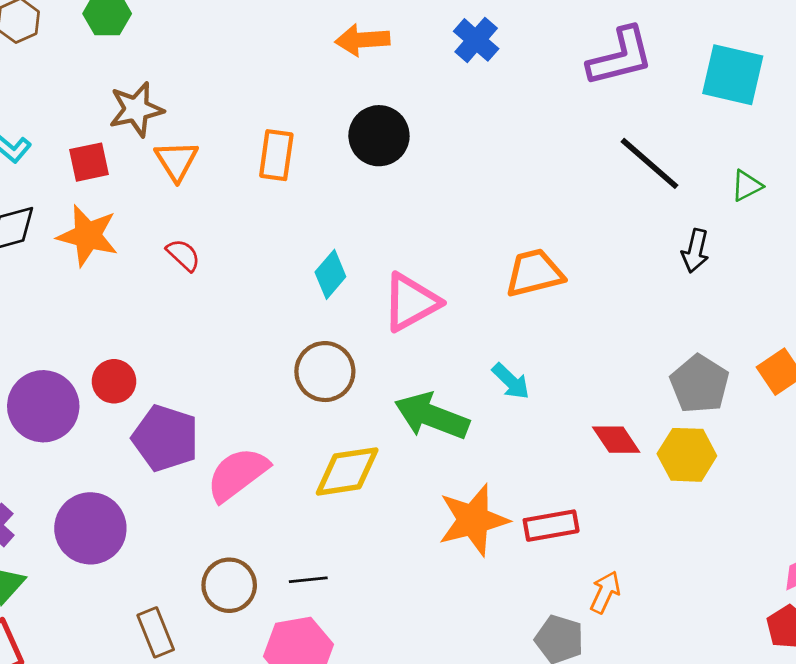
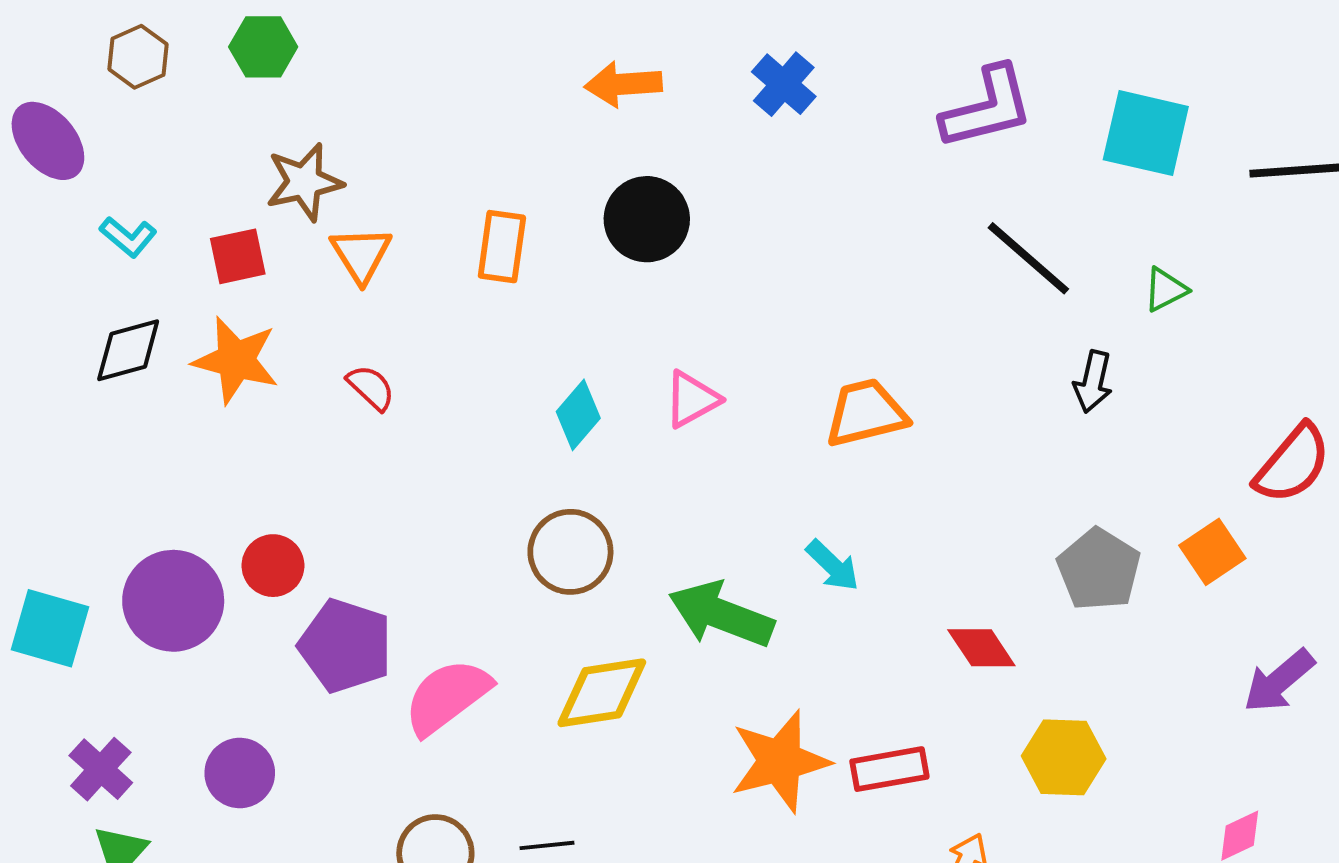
pink triangle: (411, 302) -> (692, 399), moved, size x0.7
yellow hexagon: (687, 455) -> (1064, 757), moved
purple circle: (90, 528) -> (240, 773), size x0.7

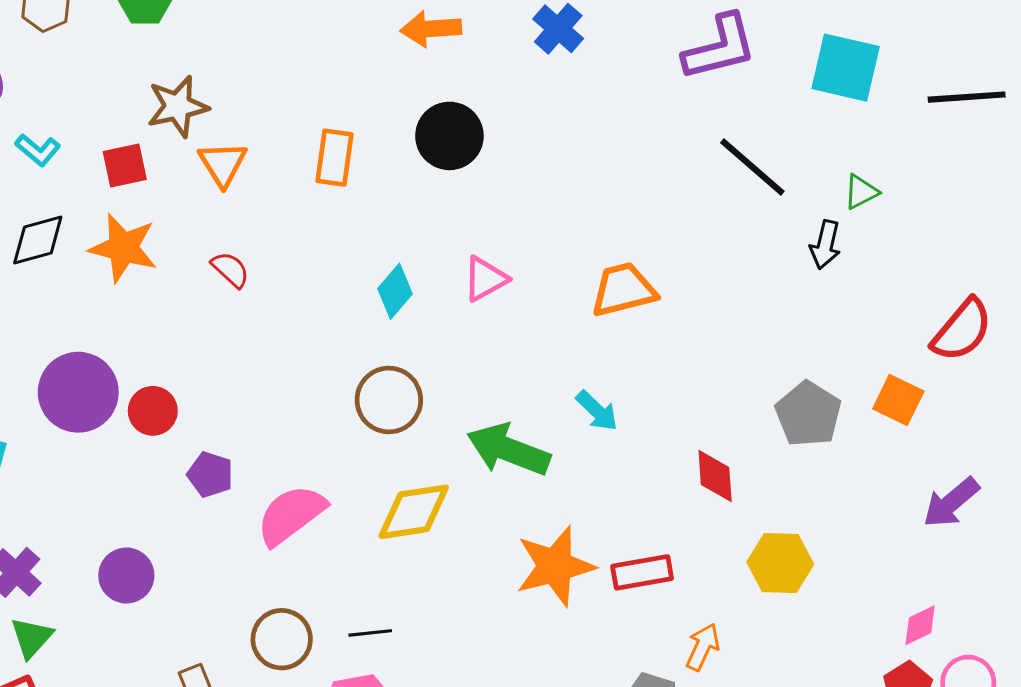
black arrow: (1093, 382) -> (825, 245), moved
orange square: (1212, 552) -> (898, 400), turned -30
purple circle: (173, 601) -> (78, 392), moved
purple pentagon: (345, 646) -> (210, 475), size x0.6
red diamond: (981, 648) -> (715, 476), turned 30

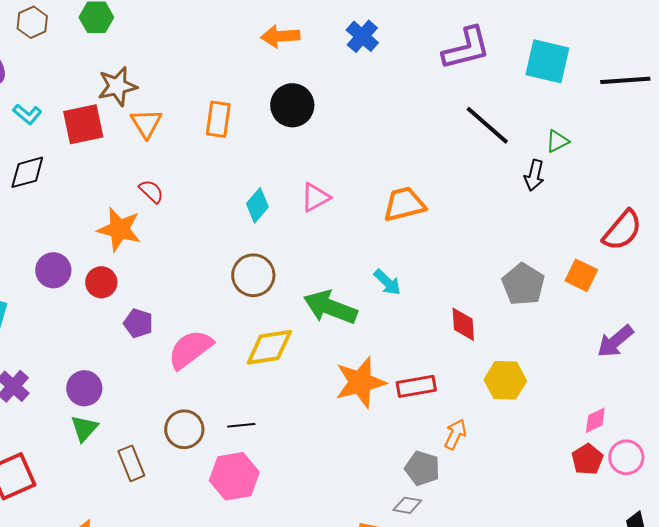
red square: (125, 165) -> (83, 124), size x1.4
orange star: (123, 248) -> (119, 229), moved
purple circle: (78, 392) -> (53, 270), size x0.7
green triangle: (32, 638) -> (84, 428), moved

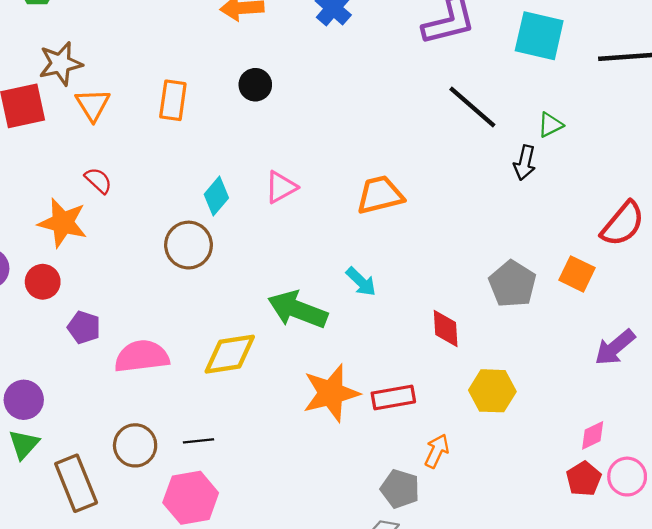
black circle: (292, 105) -> (255, 85), size x0.7
brown circle: (253, 275) -> (189, 245), moved
pink semicircle: (190, 349) -> (142, 356), turned 30
brown rectangle: (131, 463) -> (76, 483), size x1.4

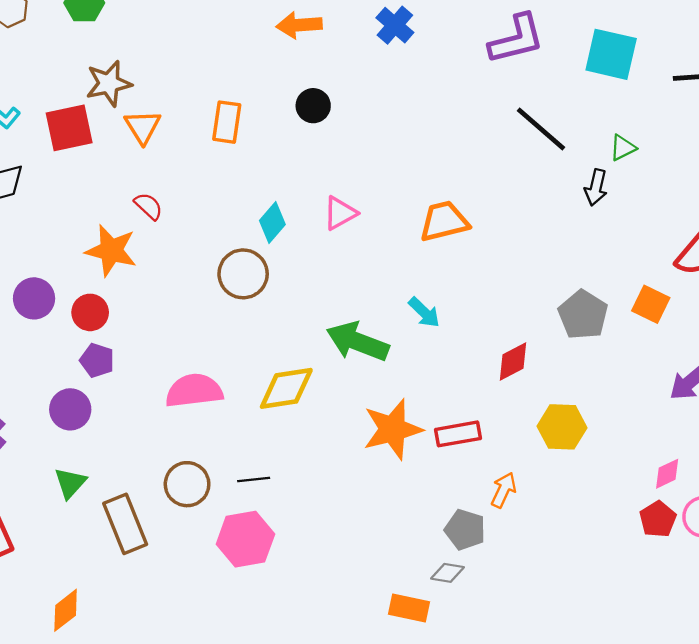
purple pentagon: (84, 327) -> (97, 360), moved
red diamond: (446, 329) -> (513, 361), turned 66
purple circle: (24, 400) -> (70, 409), moved

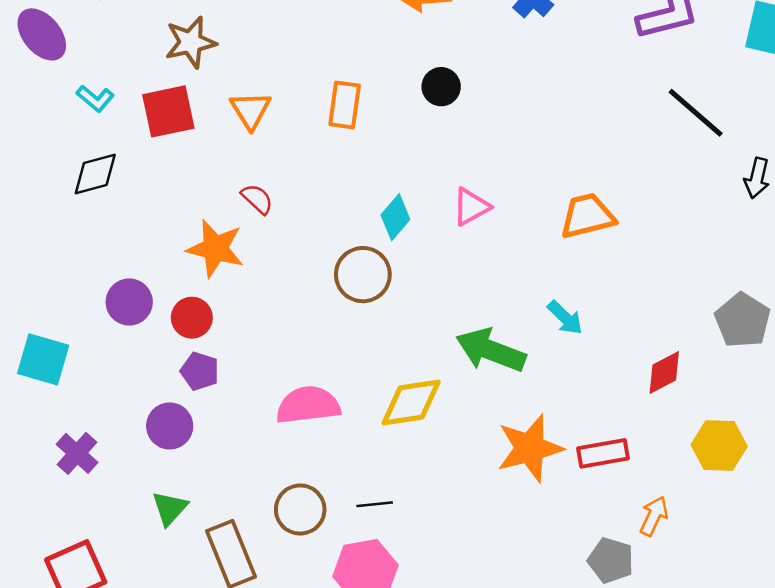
brown star: (109, 83) -> (191, 42), moved

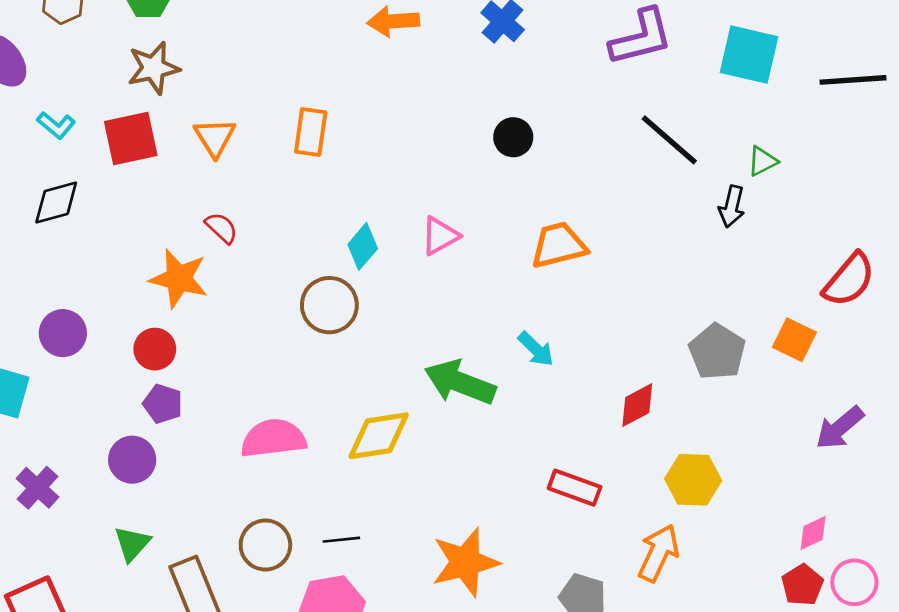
black circle: (441, 87) -> (513, 137), moved
purple circle: (129, 302) -> (63, 333), moved
orange star: (530, 448) -> (465, 562), moved
red rectangle: (603, 453) -> (575, 488), turned 30
orange arrow: (654, 516) -> (658, 553), moved, size x1.4

